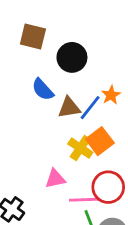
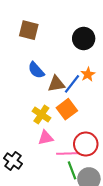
black circle: (72, 57) -> (84, 39), moved
orange square: (100, 141) -> (67, 109), moved
yellow cross: (80, 148) -> (41, 114), moved

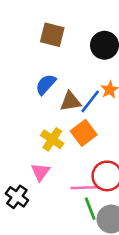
brown square: (29, 30) -> (52, 35), moved
blue semicircle: (36, 70) -> (46, 84), turned 84
pink triangle: (46, 138) -> (40, 172), moved, turned -42

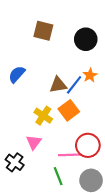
blue semicircle: (46, 84) -> (17, 74), moved
green line: (90, 209) -> (58, 176), moved

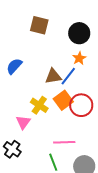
orange star: (90, 75) -> (79, 58), moved
pink triangle: (34, 142) -> (23, 122), moved
red circle: (88, 145) -> (81, 105), moved

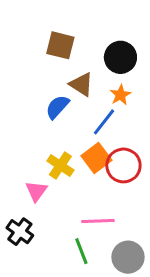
blue semicircle: (14, 66) -> (57, 107), moved
brown triangle: (53, 76) -> (81, 84), moved, turned 42

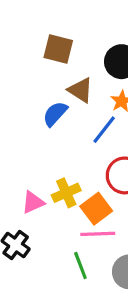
orange square: (96, 158) -> (96, 209), moved
yellow cross: (60, 165) -> (66, 193), moved, turned 32
pink triangle: (36, 191) -> (33, 202), turned 30

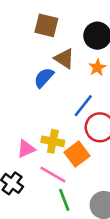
blue line: (104, 130) -> (83, 106), moved
yellow cross: (66, 193) -> (53, 141), turned 35
pink line: (98, 234) -> (53, 174), moved, turned 32

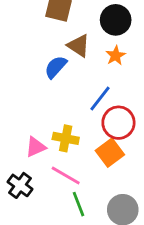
orange square: (77, 154) -> (110, 153), moved

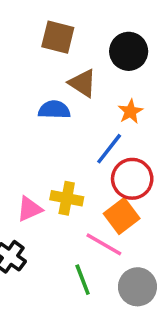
orange star: (116, 56) -> (130, 112), moved
blue semicircle: (56, 67) -> (54, 110), turned 50
pink line: (66, 175) -> (104, 244), moved

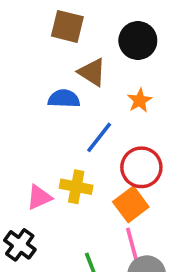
blue line: (109, 149) -> (99, 137), moved
pink line: (104, 244) -> (133, 247), moved, turned 45

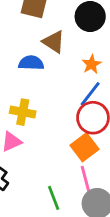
blue line: (99, 137) -> (90, 94), moved
yellow cross: (76, 187) -> (23, 112), moved

